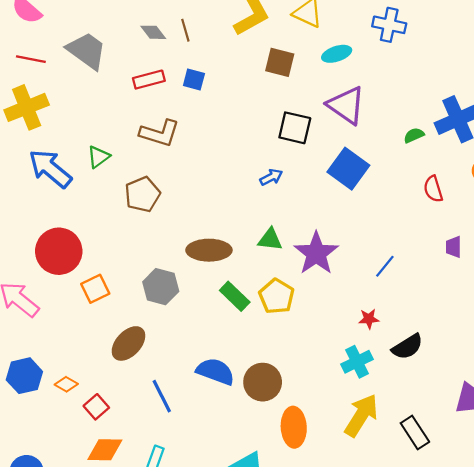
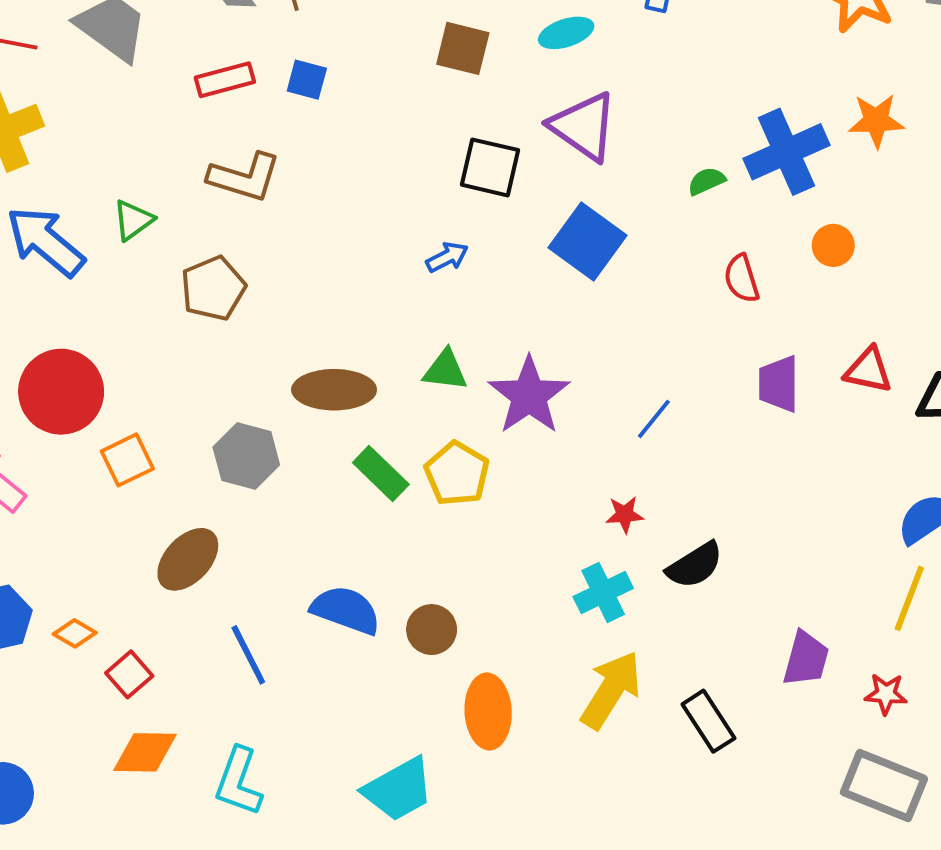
purple trapezoid: (454, 247) -> (779, 384), size x1.4
brown circle: (263, 382) -> (432, 630), size x0.7

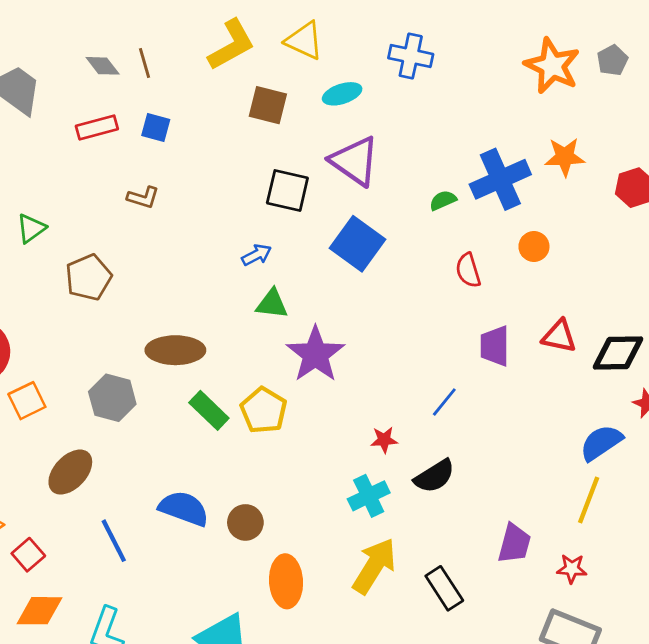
brown L-shape: (244, 177) -> (143, 197), moved, size x0.6
green triangle: (445, 370) -> (272, 304), moved
blue line: (654, 419) -> (444, 402), moved

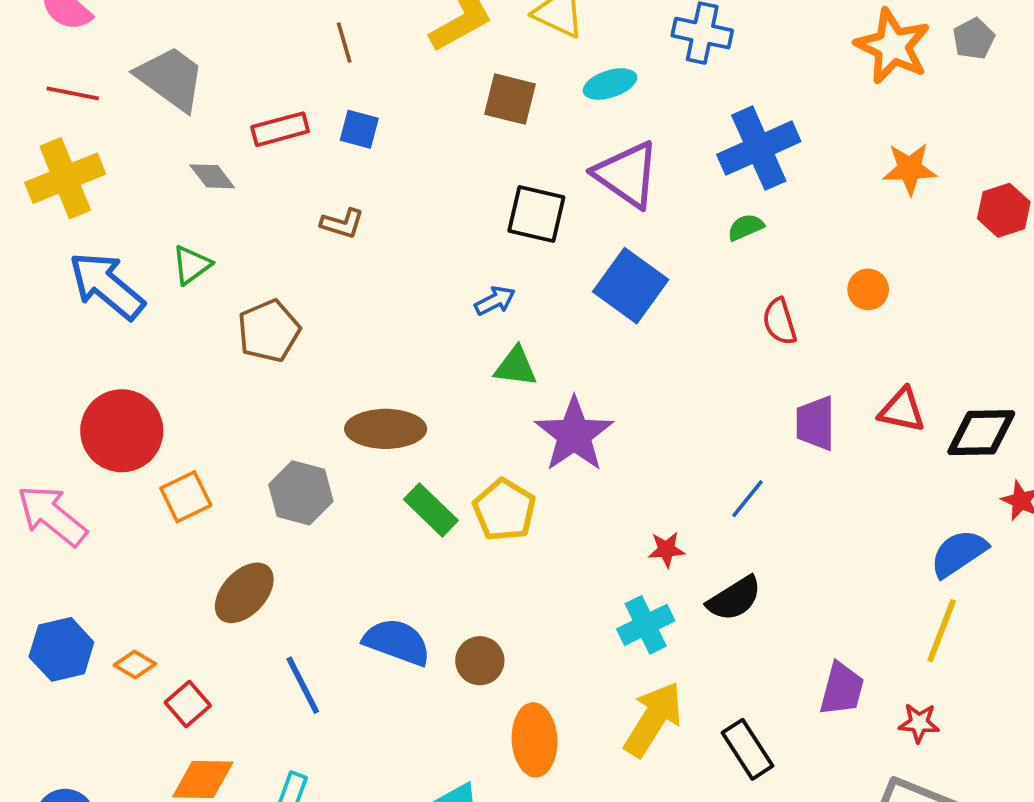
gray diamond: (103, 66) -> (212, 176), moved
blue cross: (500, 179) -> (759, 148), moved

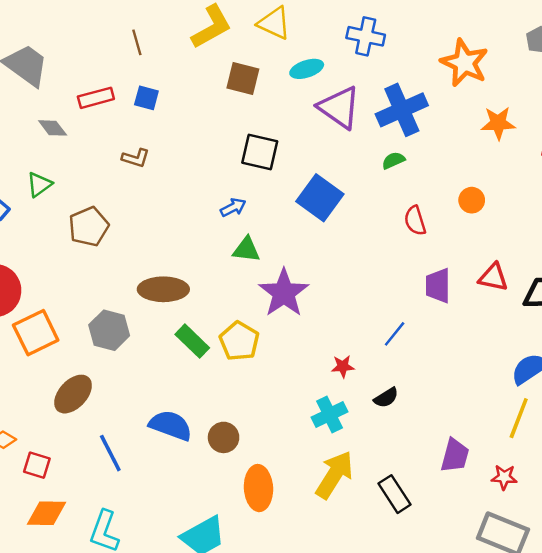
orange star: (893, 46) -> (464, 63), moved
purple triangle: (627, 174) -> (339, 107), moved
orange square: (186, 497) -> (36, 333), size x1.4
black semicircle: (734, 599) -> (386, 398), size x0.7
red square: (188, 704) -> (37, 465), turned -32

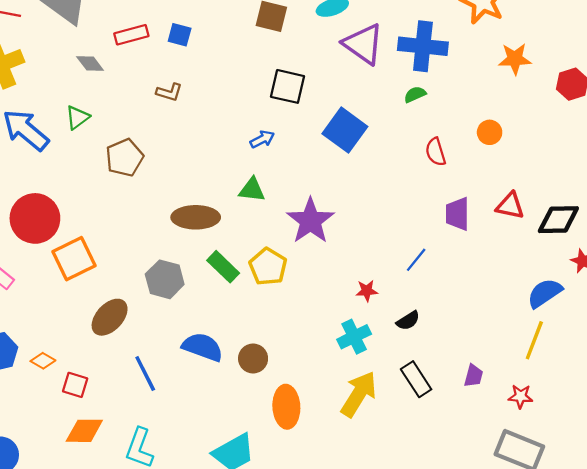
blue cross: (402, 110) -> (423, 46), turned 30
green triangle: (246, 250) -> (252, 190), moved
gray hexagon: (109, 330) -> (165, 279), moved
purple trapezoid: (455, 455) -> (473, 376), size x0.7
black rectangle: (395, 494) -> (416, 379), moved

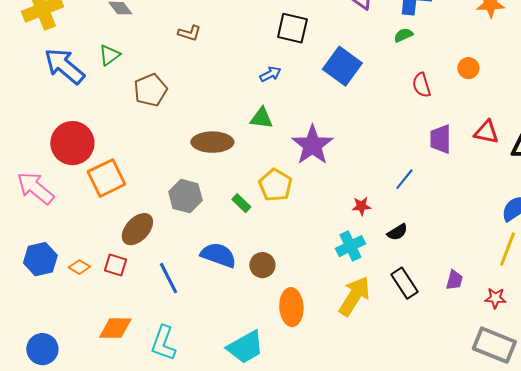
green rectangle: (223, 267) -> (241, 203), moved, size x0.7
red square: (75, 385) -> (115, 265), moved

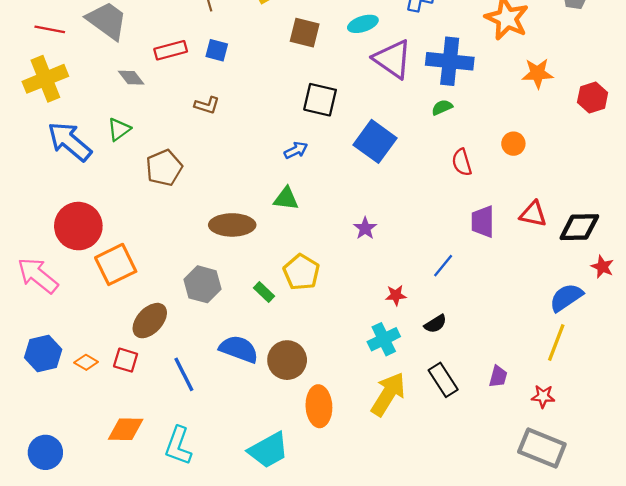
purple star: (312, 145) -> (365, 228), moved, size x0.5
brown circle: (262, 265) -> (287, 360), size x1.4

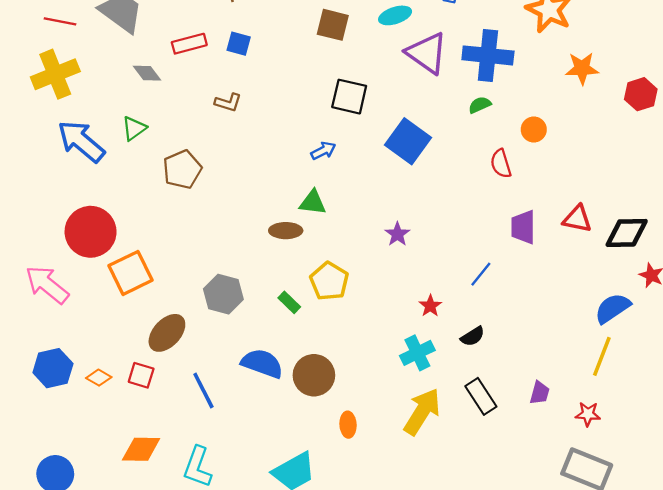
orange circle: (513, 144) -> (534, 129), moved
brown ellipse: (232, 225) -> (286, 231), moved, size x0.7
red star: (396, 295) -> (430, 306), turned -30
orange ellipse: (319, 406) -> (348, 425), size x0.6

